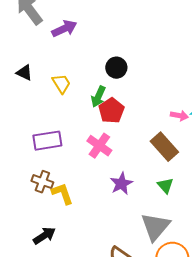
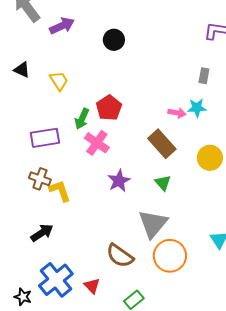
black circle: (116, 68) -> (114, 40), moved
green arrow: (98, 97) -> (82, 119), moved

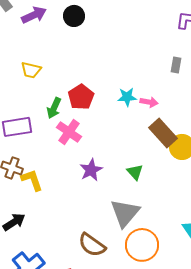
black circle: (114, 40) -> (74, 16), moved
yellow trapezoid: (59, 81) -> (31, 70), turned 135
cyan star: (197, 108) -> (127, 97), moved
brown rectangle: (162, 144) -> (163, 133), moved

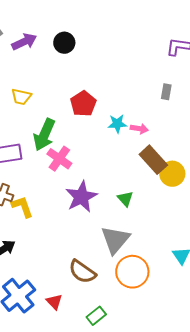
red pentagon: (81, 97) -> (83, 104), moved
green arrow: (54, 108) -> (44, 135), size x1.5
purple star: (91, 170) -> (81, 197), size x1.4

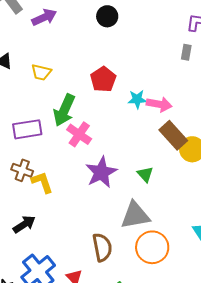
black circle: (64, 43) -> (107, 16), moved
gray rectangle: (166, 92) -> (186, 52), moved
pink arrow: (139, 129) -> (159, 104), size x1.4
gray triangle: (115, 240) -> (135, 215), turned 40
brown semicircle: (82, 272) -> (102, 247), turned -136

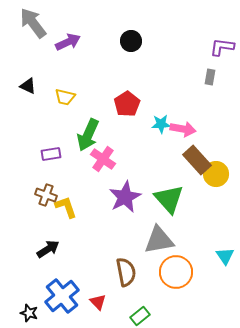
purple rectangle: (27, 129) -> (51, 154), size x0.7
green triangle: (145, 174) -> (169, 199), size x1.8

